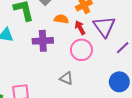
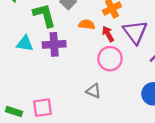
purple cross: (43, 41) -> (54, 44), moved

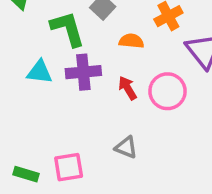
red arrow: (108, 34) -> (128, 88), moved
gray triangle: (94, 91) -> (126, 147), moved

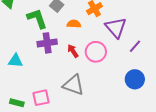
cyan triangle: (40, 72) -> (15, 61), moved
gray triangle: (126, 147) -> (74, 85), size x1.6

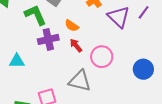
orange semicircle: (74, 24) -> (72, 26), moved, turned -144
purple line: (135, 46) -> (144, 12), moved
pink circle: (96, 52) -> (102, 57), moved

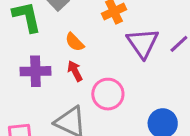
purple cross: (48, 39) -> (35, 71), moved

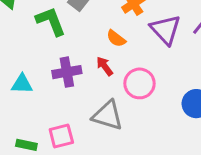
orange semicircle: (75, 42) -> (116, 39), moved

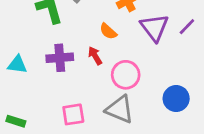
gray triangle: (108, 116) -> (120, 109), moved
pink square: (61, 136) -> (73, 114), moved

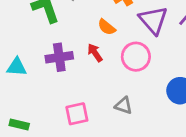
pink circle: (126, 75) -> (136, 57), moved
gray triangle: (120, 109) -> (124, 106), size x0.6

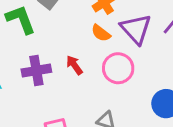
orange semicircle: (107, 27) -> (101, 33), moved

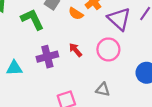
orange semicircle: (101, 33) -> (76, 14), moved

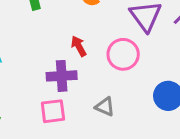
purple cross: (47, 57) -> (62, 76), moved

